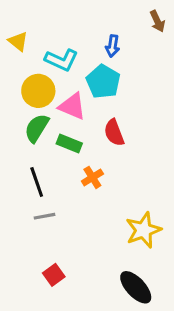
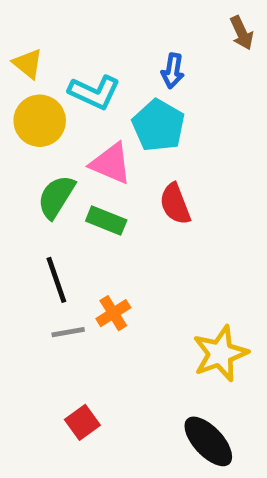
yellow circle: (38, 91) -> (40, 121), moved
orange cross: (92, 177) -> (113, 313), moved

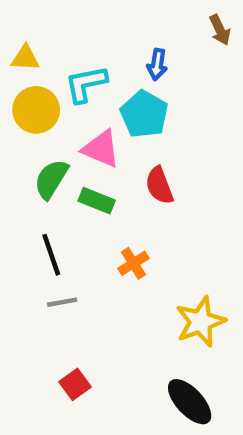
yellow triangle: (28, 64) -> (25, 58), turned -36
cyan L-shape: (94, 92) -> (86, 84), turned 144
orange cross: (113, 313) -> (133, 263), moved

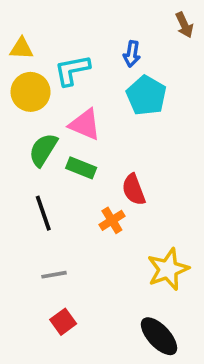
cyan pentagon: (144, 114) -> (146, 96), moved
red semicircle: (159, 186) -> (134, 190), moved
gray line: (62, 302) -> (54, 275), moved

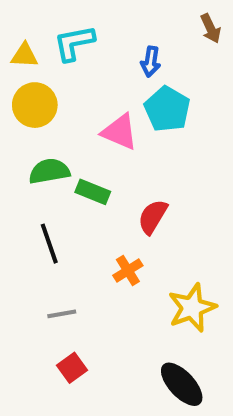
cyan L-shape: (72, 70) -> (74, 43), moved
pink triangle: (85, 124) -> (120, 132), moved
green semicircle: (43, 150) -> (49, 171), turned 48
red semicircle: (134, 190) -> (153, 217), turned 52
orange cross: (112, 220) -> (128, 270), moved

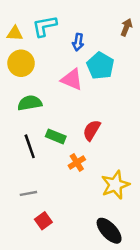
brown arrow: (211, 28) -> (126, 27), moved, turned -133
blue arrow: (151, 62) -> (78, 42), moved
green rectangle: (93, 192) -> (56, 136), moved
gray line: (62, 314) -> (28, 193), moved

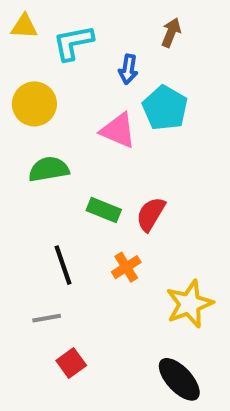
brown arrow: (126, 27) -> (171, 33), moved
yellow triangle: (15, 33) -> (24, 26), moved
green rectangle: (56, 136) -> (104, 210), moved
black line: (30, 146) -> (63, 265), moved

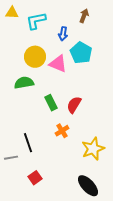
yellow circle: (34, 104) -> (35, 57), moved
green rectangle: (104, 210) -> (51, 103), turned 42
black line: (63, 265) -> (28, 143), moved
gray line: (47, 318) -> (11, 158), moved

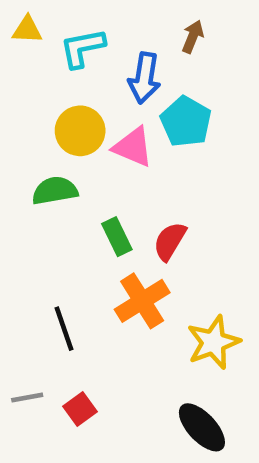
blue arrow: (63, 34) -> (144, 78), size x1.5
orange cross: (62, 131) -> (142, 301), size x1.6
gray line: (11, 158) -> (27, 397), moved

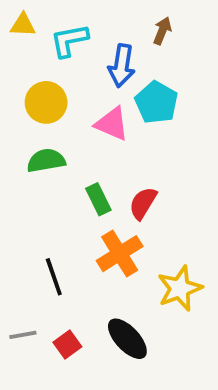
yellow circle: (80, 131) -> (46, 102), moved
black ellipse: (202, 427) -> (127, 339), moved

